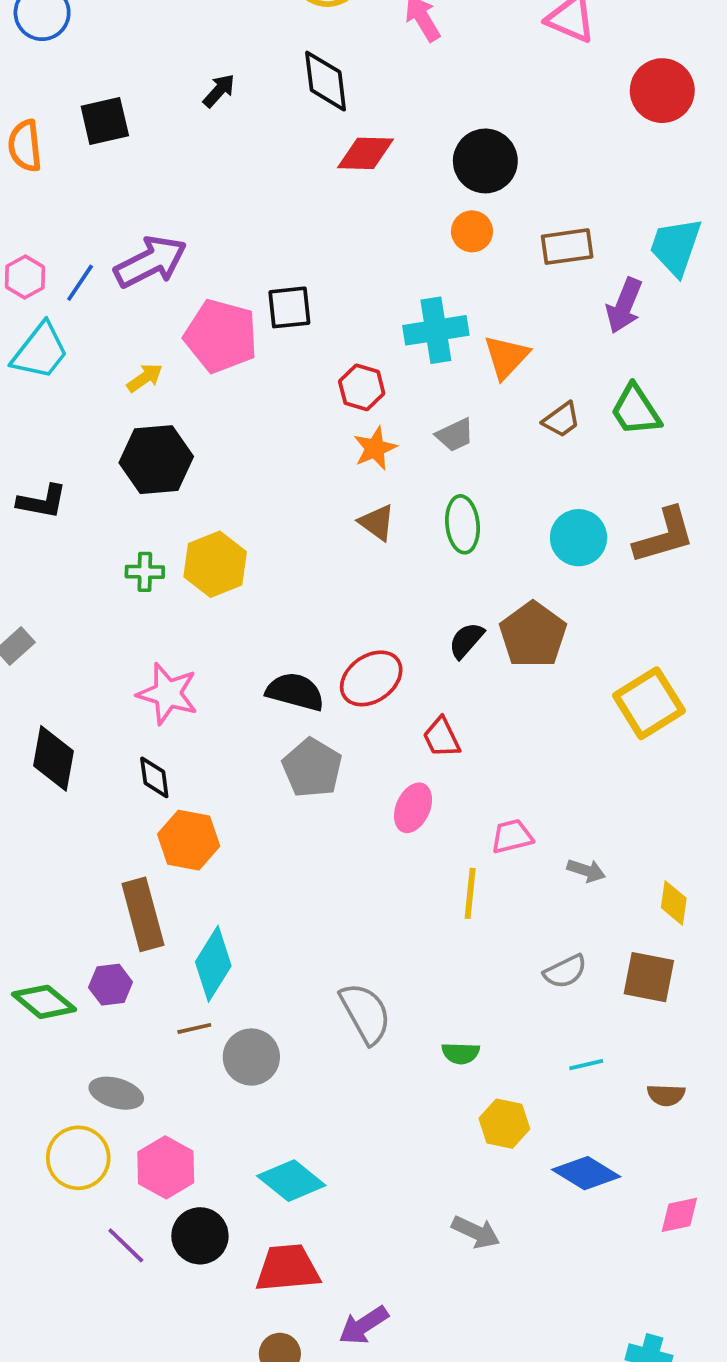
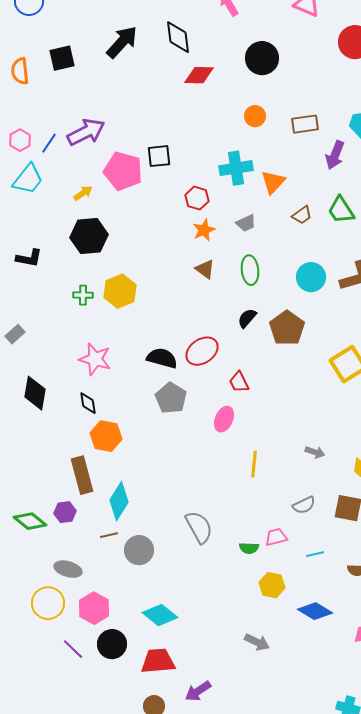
black arrow: (219, 91) -> (122, 42), size x1.8
black circle: (485, 161) -> (262, 58), moved
black semicircle: (466, 640) -> (247, 318), moved
pink trapezoid: (512, 836) -> (276, 537), moved

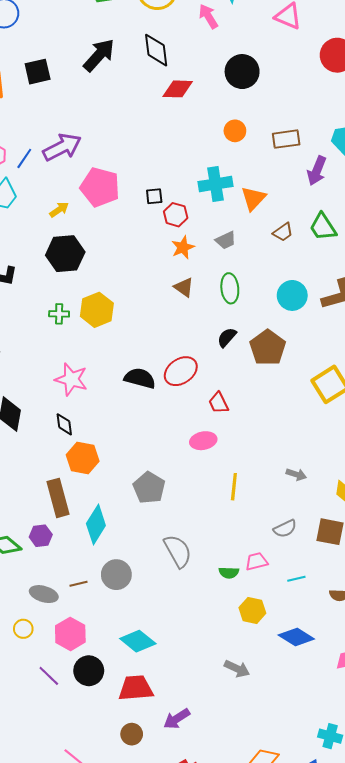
black square: (159, 156) -> (154, 196), moved, size x0.7
gray pentagon: (171, 398) -> (149, 488), moved
pink ellipse: (224, 419) -> (203, 441), turned 55
brown line: (109, 535) -> (79, 584), moved
yellow circle: (48, 603) -> (23, 629), size x0.6

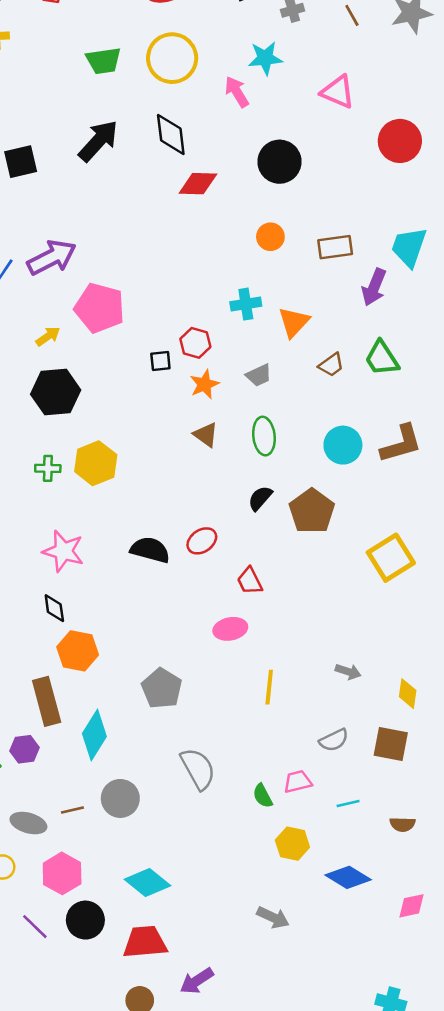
cyan cross: (216, 184) -> (246, 304), size x0.7
black square: (154, 196) -> (160, 361), moved
red ellipse: (181, 371) -> (202, 541), size x0.7
green semicircle: (229, 573) -> (263, 796), turned 60

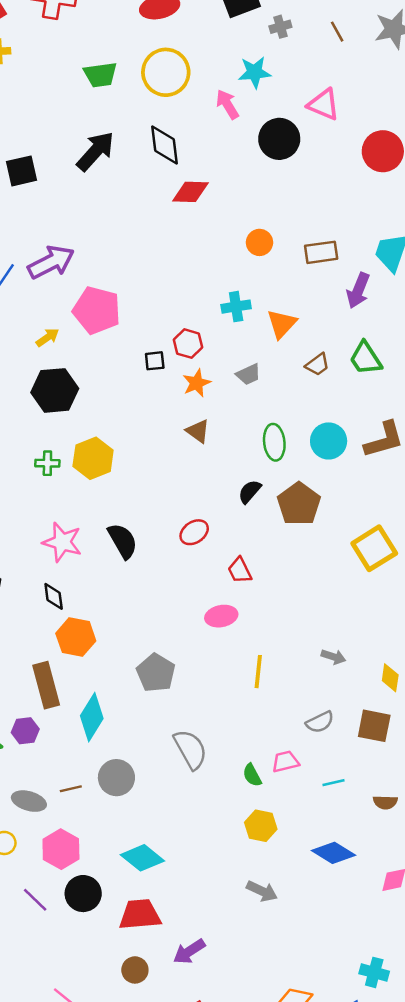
black circle: (280, 162) -> (279, 139), moved
green ellipse: (264, 436) -> (274, 442), moved
black semicircle: (150, 550) -> (123, 541), moved, turned 45
yellow hexagon: (292, 844) -> (261, 826), moved

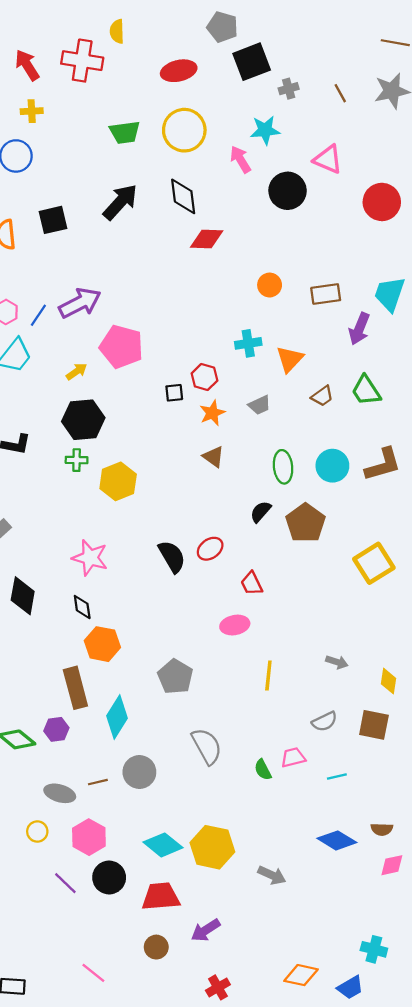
green cross: (47, 463) -> (77, 460), moved
black semicircle: (123, 541) -> (172, 557), moved
brown semicircle: (385, 802) -> (382, 829), moved
yellow hexagon: (261, 826) -> (212, 847), moved, size x1.5

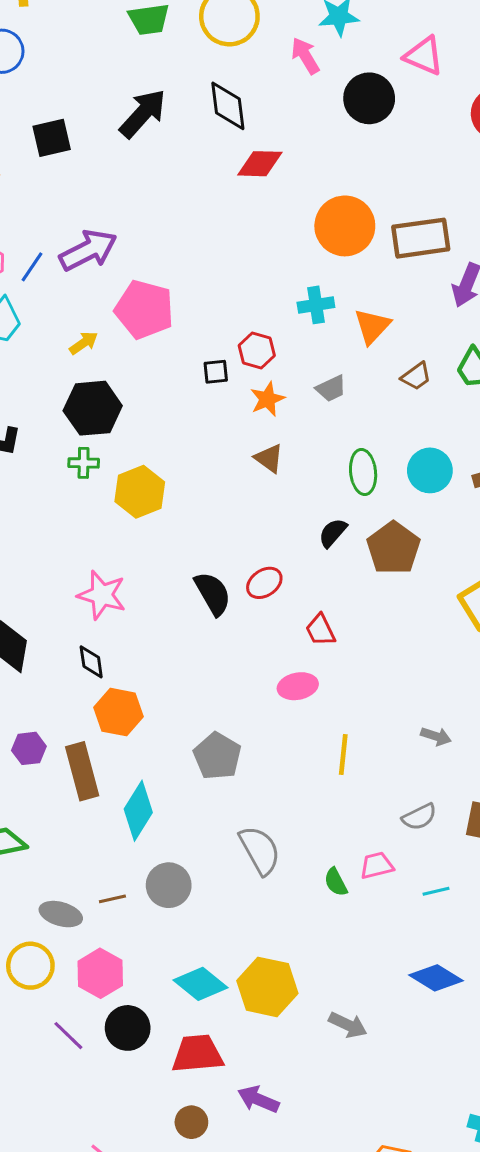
orange circle: (270, 285) -> (345, 226), size x1.8
brown rectangle: (326, 294) -> (421, 238), size x1.4
purple hexagon: (56, 729) -> (29, 748), moved
yellow circle: (37, 831) -> (30, 966), size x1.6
purple arrow: (206, 930) -> (258, 1099), turned 56

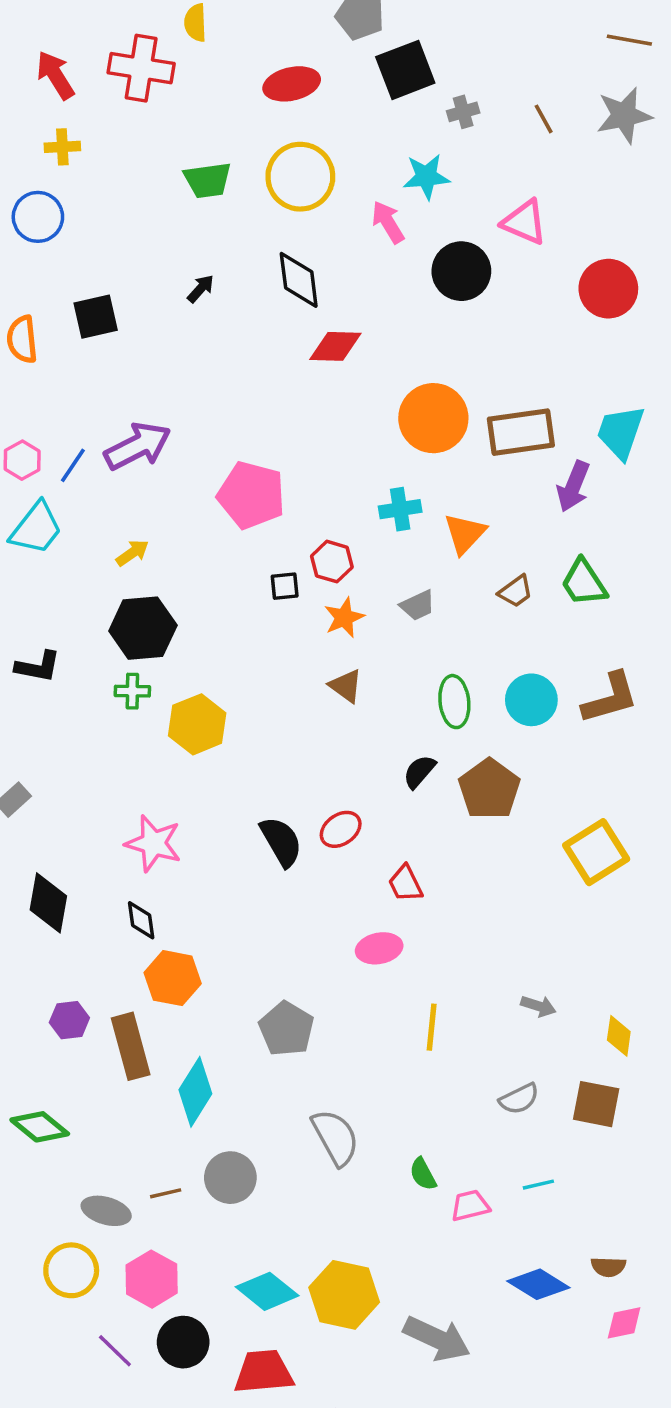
black arrow: (143, 114) -> (201, 289), size x0.5
pink pentagon: (144, 309) -> (251, 495), moved
pink trapezoid: (377, 865) -> (470, 1206), moved
gray arrow: (348, 1025) -> (437, 1339), size x1.5

